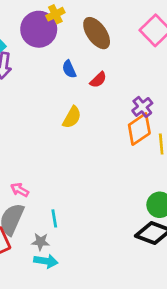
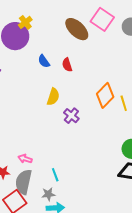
brown ellipse: (97, 33) -> (77, 29), moved
red semicircle: (98, 80) -> (67, 65), turned 128
purple cross: (142, 107) -> (71, 116), moved

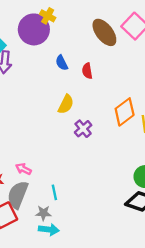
yellow cross: (25, 22) -> (48, 16), turned -32

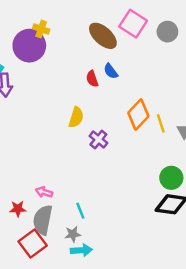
blue semicircle: (62, 63) -> (111, 71), moved

